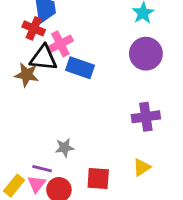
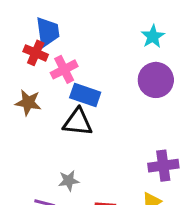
black triangle: (43, 58) -> (78, 122), moved
purple cross: (146, 117) -> (163, 166), moved

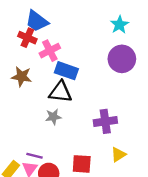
blue trapezoid: (48, 32) -> (37, 21), turned 135
purple cross: (163, 166) -> (105, 121), moved
gray star: (69, 181) -> (53, 117), moved

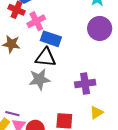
gray star: (53, 117) -> (39, 79), size x1.5
purple line: (34, 156) -> (12, 114), moved

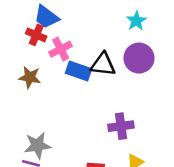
black triangle: (46, 58) -> (103, 64), moved
gray star: (39, 79) -> (37, 145), moved

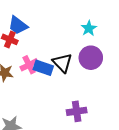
pink cross: (61, 49) -> (29, 65), moved
black triangle: (103, 64) -> (62, 63), turned 40

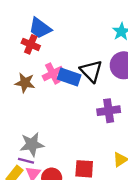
purple cross: (77, 111) -> (109, 111), moved

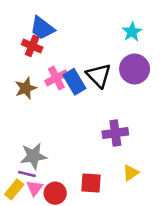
blue rectangle: (69, 77) -> (74, 82), turned 40
brown star: (25, 83) -> (26, 88), turned -30
purple cross: (109, 111) -> (115, 133), moved

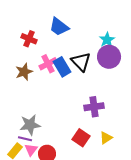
blue trapezoid: (42, 28) -> (59, 27), moved
cyan star: (132, 32) -> (107, 40), moved
red square: (91, 183) -> (81, 138), moved, turned 30

